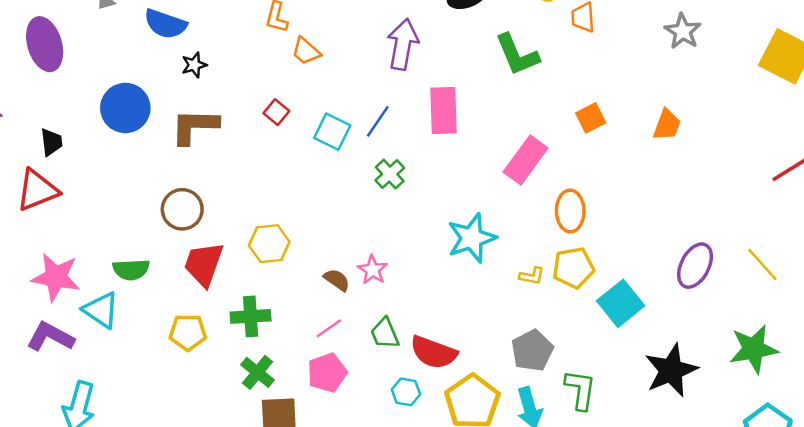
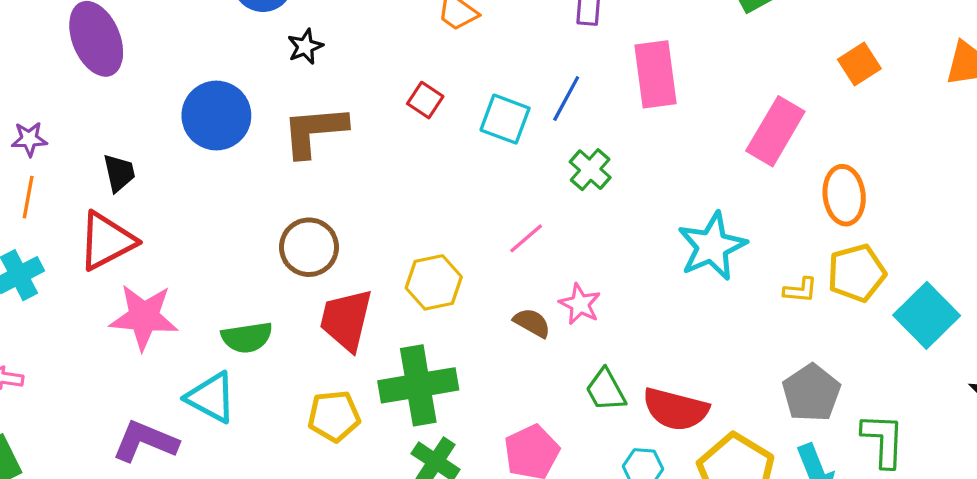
pink star: (56, 277) -> (144, 317), moved
green cross: (251, 316) -> (418, 385), size x1.4
pink line: (329, 328) -> (526, 238), moved

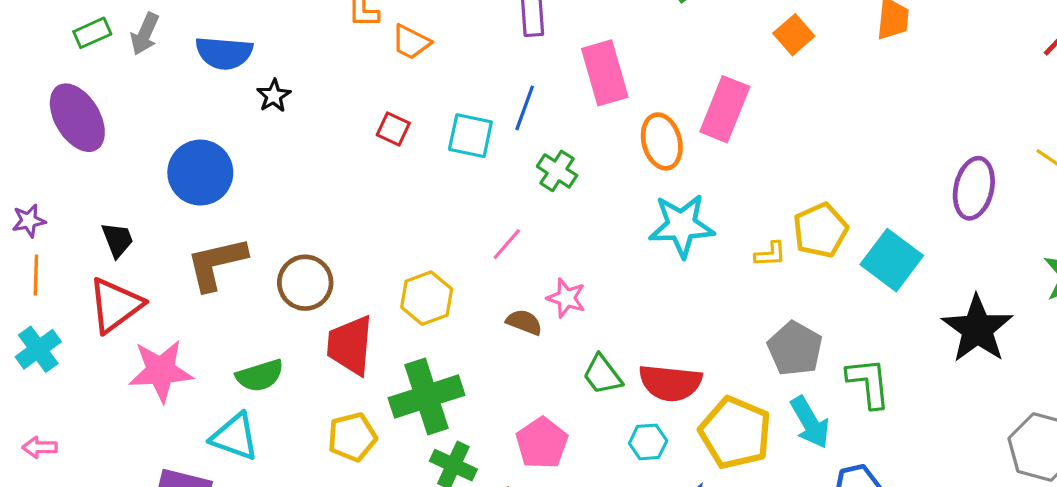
brown L-shape: (314, 131) -> (216, 264), moved
orange ellipse: (844, 195) -> (662, 141), moved
cyan star: (712, 246) -> (682, 226), turned 30

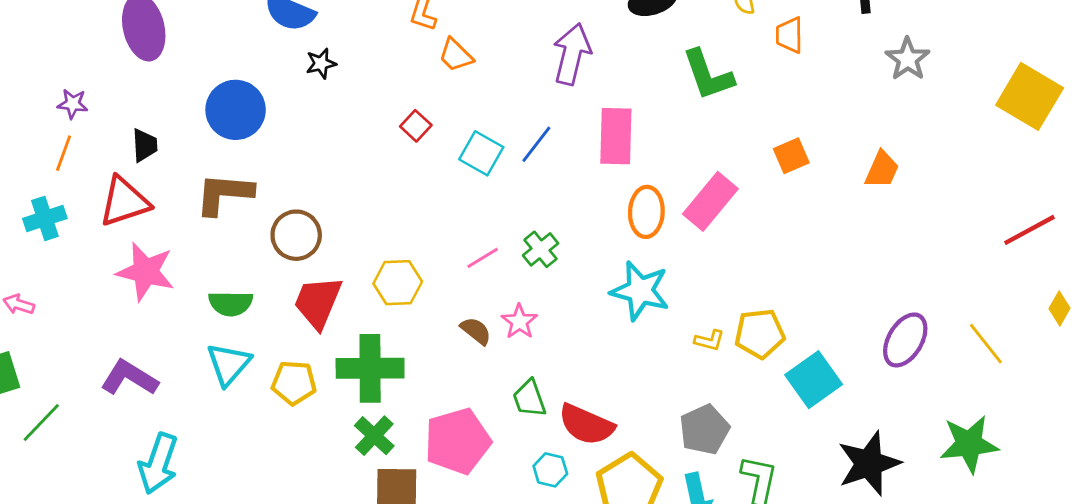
green cross: (557, 171) -> (541, 249), moved
cyan triangle: (235, 437) -> (229, 364), moved, turned 33
pink pentagon: (542, 443) -> (458, 441), size x1.4

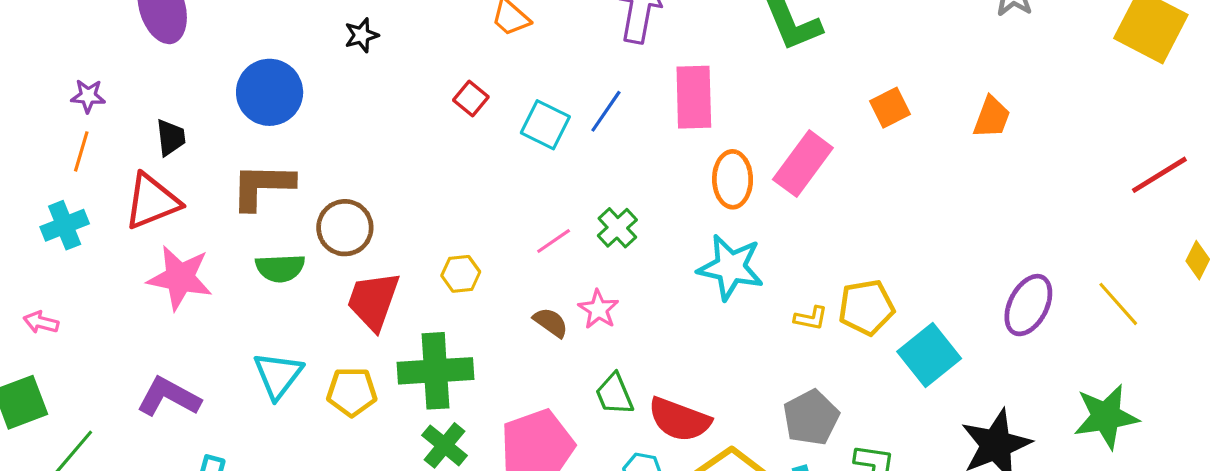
yellow hexagon: (398, 283) -> (461, 274), size x0.7
green semicircle: (231, 303) -> (280, 268), moved

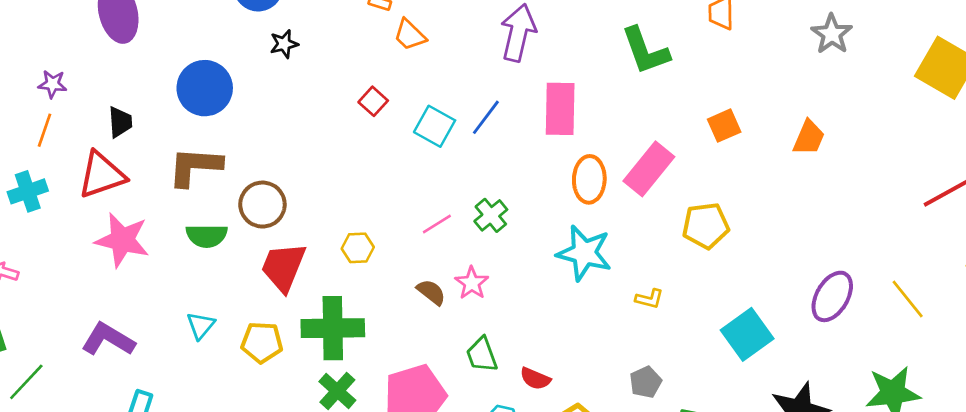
yellow pentagon: (866, 307) -> (706, 226), moved
cyan triangle: (278, 375) -> (201, 326), size x0.7
gray pentagon: (811, 418) -> (646, 382), size x0.7
red semicircle: (679, 420) -> (535, 379), size x0.6

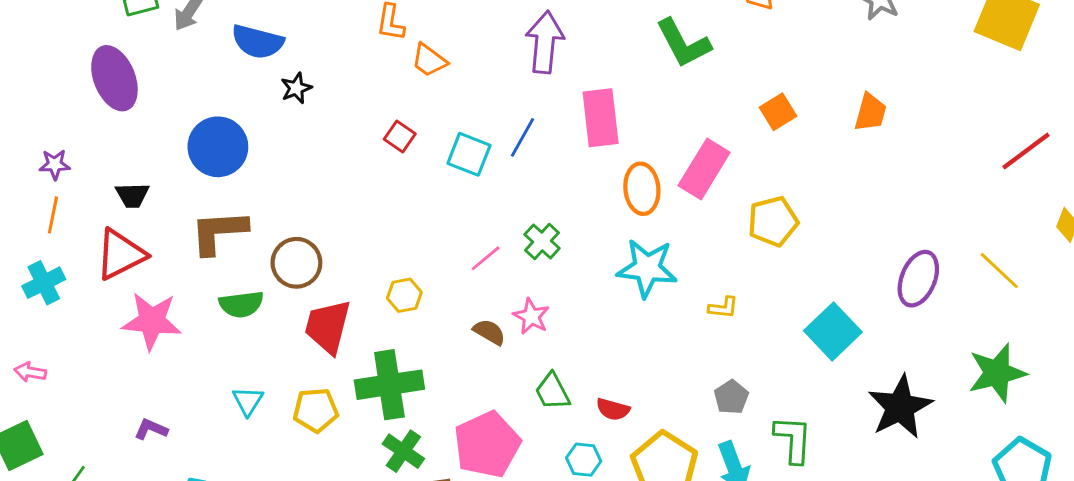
black trapezoid: (120, 122) -> (132, 195), turned 100
purple L-shape: (108, 339) -> (151, 429), size x0.6

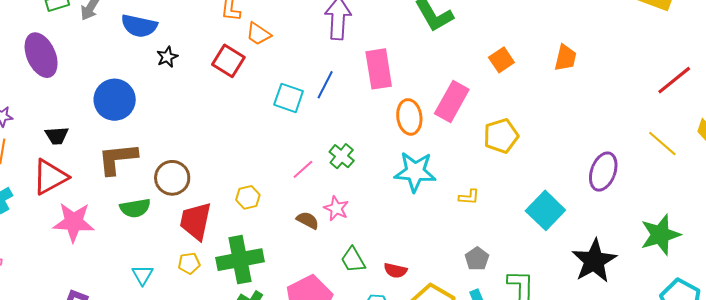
red square: (400, 137) -> (228, 61), moved, size x1.5
yellow line: (999, 271) -> (662, 144), moved
yellow pentagon: (316, 410) -> (189, 263), moved, size x0.7

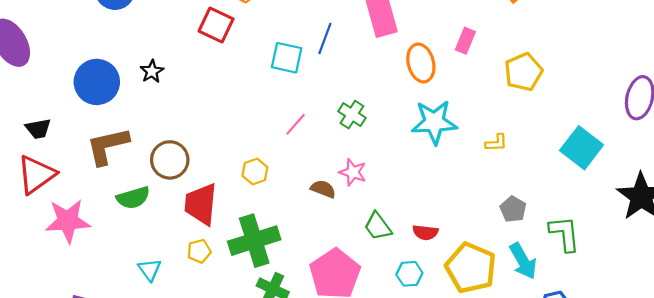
black star: (167, 57) -> (152, 71), moved
pink rectangle: (452, 102) -> (465, 41), size x0.6
pink line: (303, 169) -> (296, 124), moved

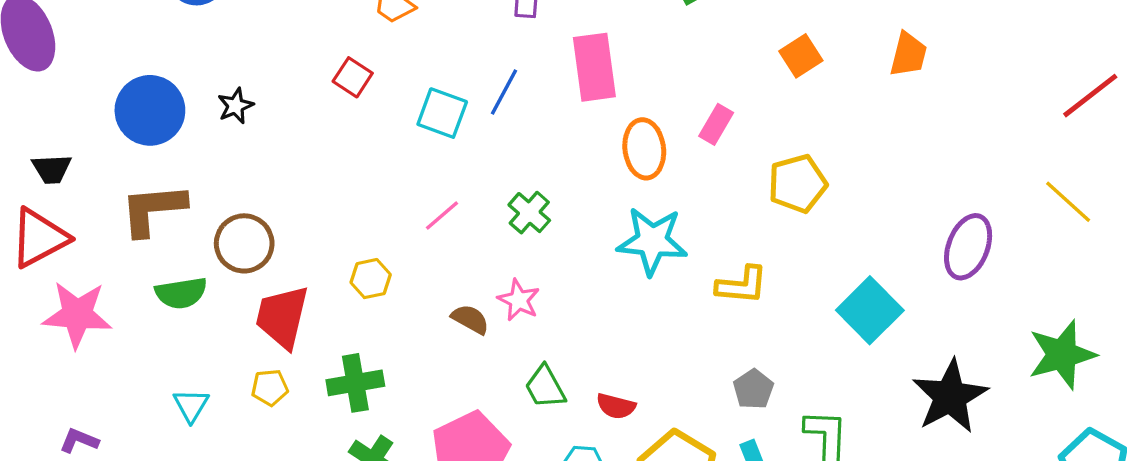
red square: (216, 25) -> (353, 77), moved, size x0.7
yellow L-shape: (496, 143) -> (742, 285), size x1.5
green cross: (254, 241) -> (355, 383), size x0.7

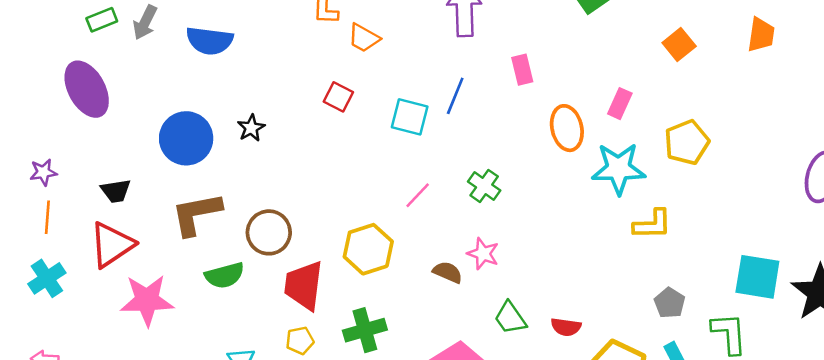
pink rectangle: (594, 67) -> (522, 70), size x0.6
cyan star: (652, 241) -> (618, 169), moved
yellow hexagon: (371, 279) -> (368, 249), size x1.6
cyan square: (870, 310) -> (757, 277), moved, turned -30

